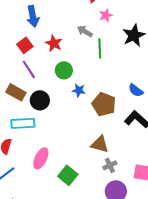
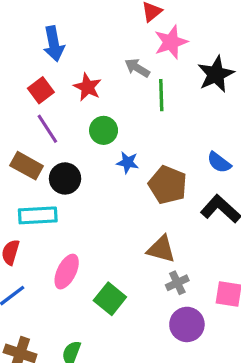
pink star: (106, 15) -> (171, 42), size x1.5

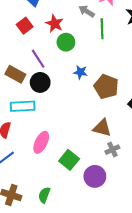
purple line: (47, 129) -> (38, 59), moved
green circle: (104, 130) -> (66, 42), moved
purple circle: (187, 324) -> (95, 176), moved

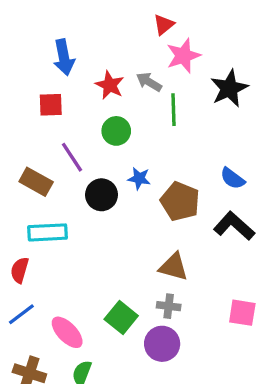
red star: (55, 24) -> (110, 85), moved
red square: (25, 26) -> (51, 105), turned 35
black circle: (40, 82) -> (101, 195), moved
pink ellipse: (41, 142) -> (67, 332), moved, turned -70
gray cross: (112, 150) -> (169, 306), moved, turned 32

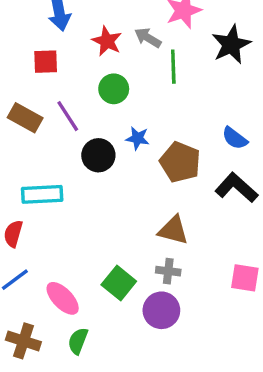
brown rectangle: (36, 182) -> (25, 118), moved

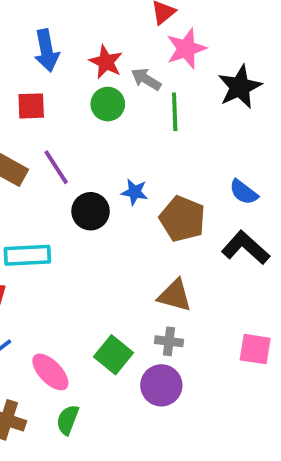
red star: (107, 41) -> (106, 62), moved
green circle: (114, 89) -> (108, 104), moved

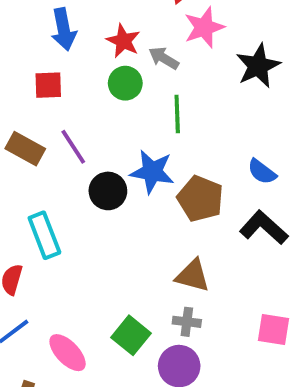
green line: (175, 112) -> (177, 114), moved
blue star: (135, 192) -> (152, 172), size x1.6
cyan rectangle: (27, 255) -> (44, 235), turned 72

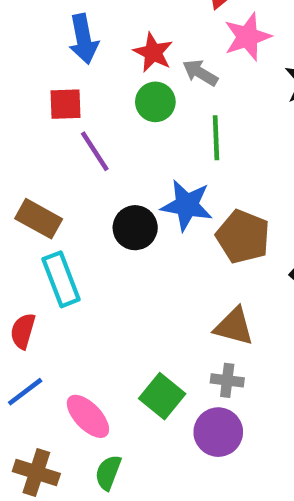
purple line: (73, 147) -> (95, 151), moved
brown rectangle: (25, 149) -> (39, 219), moved

